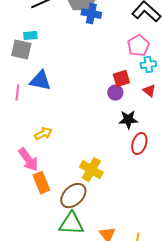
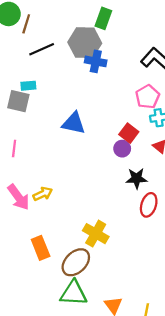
red square: (121, 79) -> (129, 133), turned -36
blue triangle: (40, 81) -> (74, 123), moved
pink arrow: (28, 160) -> (18, 197), moved

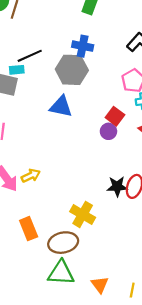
gray hexagon: (85, 43) -> (72, 70), moved
black line: (42, 49) -> (30, 56), moved
black star: (137, 178) -> (117, 186), moved
brown ellipse: (76, 262) -> (63, 243), turned 32

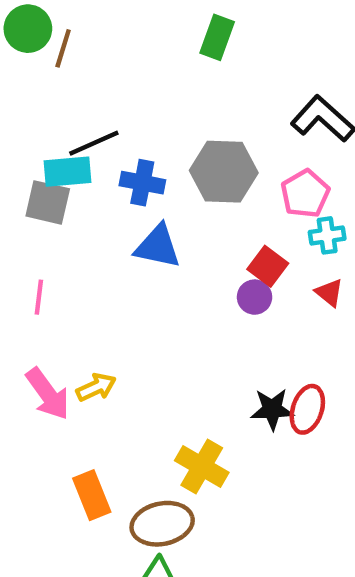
blue cross: (83, 46) -> (142, 183), moved
cyan rectangle: (17, 70) -> (68, 172), size x1.5
gray hexagon: (72, 70) -> (224, 172), moved

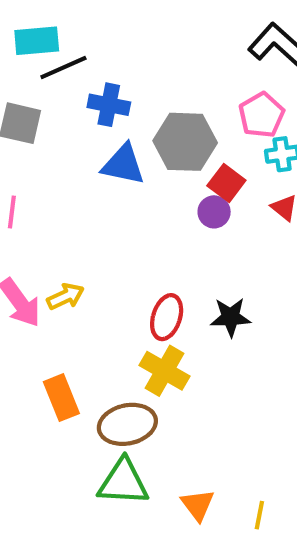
cyan rectangle: (68, 172) -> (37, 41), moved
gray hexagon: (224, 172) -> (185, 142), moved
red ellipse: (307, 409) -> (167, 317), moved

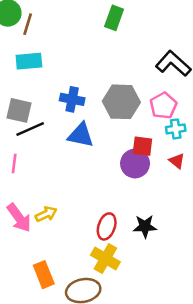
black line: (63, 68) -> (30, 129), moved
gray hexagon: (185, 142) -> (121, 102), moved
red square: (226, 183) -> (142, 146), turned -30
purple circle: (214, 212) -> (135, 163), size x1.5

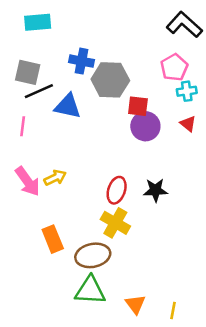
gray hexagon: (121, 102) -> (110, 80), moved
blue triangle: (81, 135) -> (68, 106), moved
red square: (142, 146) -> (138, 106), moved

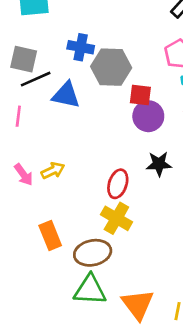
pink arrow: (28, 181) -> (24, 175), size x0.7
black star: (155, 190) -> (159, 164), moved
orange triangle: (135, 304) -> (138, 304), size x1.5

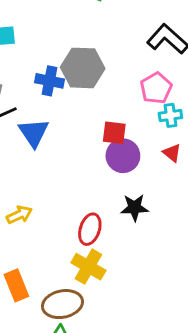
gray hexagon: (111, 67) -> (83, 68), moved
blue triangle: (66, 95) -> (34, 133), turned 44

